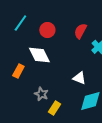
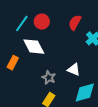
cyan line: (20, 23) -> (22, 24), moved
gray star: (41, 94) -> (49, 78), moved

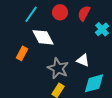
red circle: (42, 22) -> (60, 12), moved
gray star: (49, 78) -> (58, 68), size x1.5

